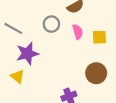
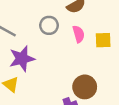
brown circle: (96, 73) -> (85, 87), moved

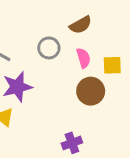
brown circle: (85, 87) -> (91, 91), moved

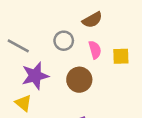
brown circle: (91, 91) -> (79, 80), moved

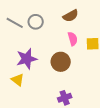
gray circle: (64, 41) -> (36, 22), moved
gray line: (18, 46) -> (15, 23), moved

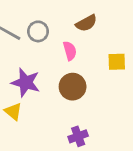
pink semicircle: (73, 39) -> (70, 51), moved
purple star: (27, 59) -> (26, 82), turned 30

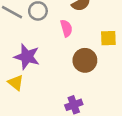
brown circle: (73, 87) -> (85, 60), moved

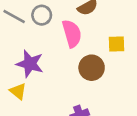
pink semicircle: (66, 28) -> (72, 34), size x1.5

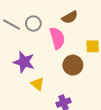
yellow triangle: (18, 91) -> (38, 84), moved

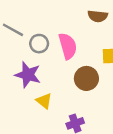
brown semicircle: (70, 17) -> (98, 16), moved, turned 35
gray circle: (33, 24) -> (39, 44), moved

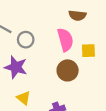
pink semicircle: (68, 46) -> (65, 40), moved
yellow triangle: (44, 101) -> (23, 98), moved

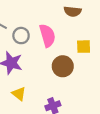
pink semicircle: (65, 40) -> (47, 36), moved

